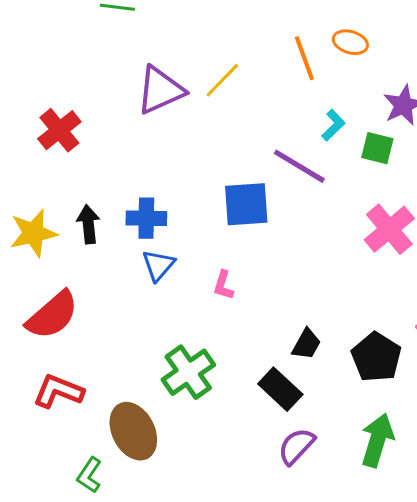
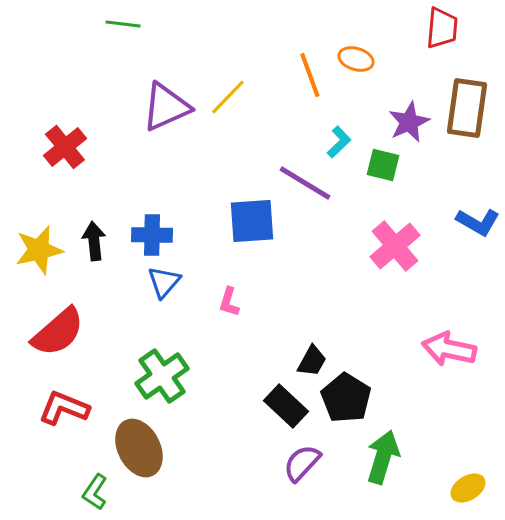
black pentagon: (376, 357) -> (346, 398), moved
green cross: (188, 372) -> (162, 376), moved

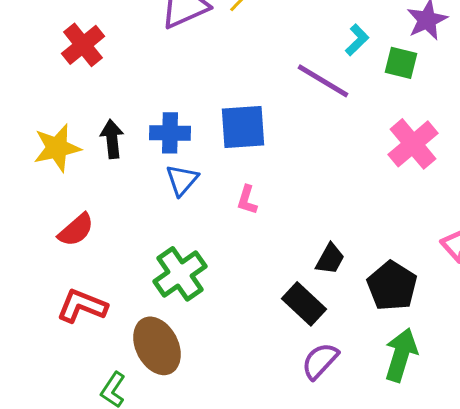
blue square: (252, 221) -> (243, 127), moved
red semicircle: (58, 332) -> (76, 230), size x0.7
black pentagon: (346, 398) -> (392, 286), moved

